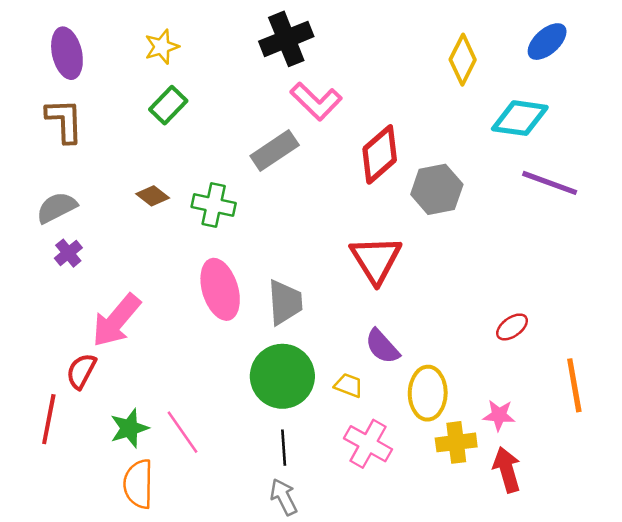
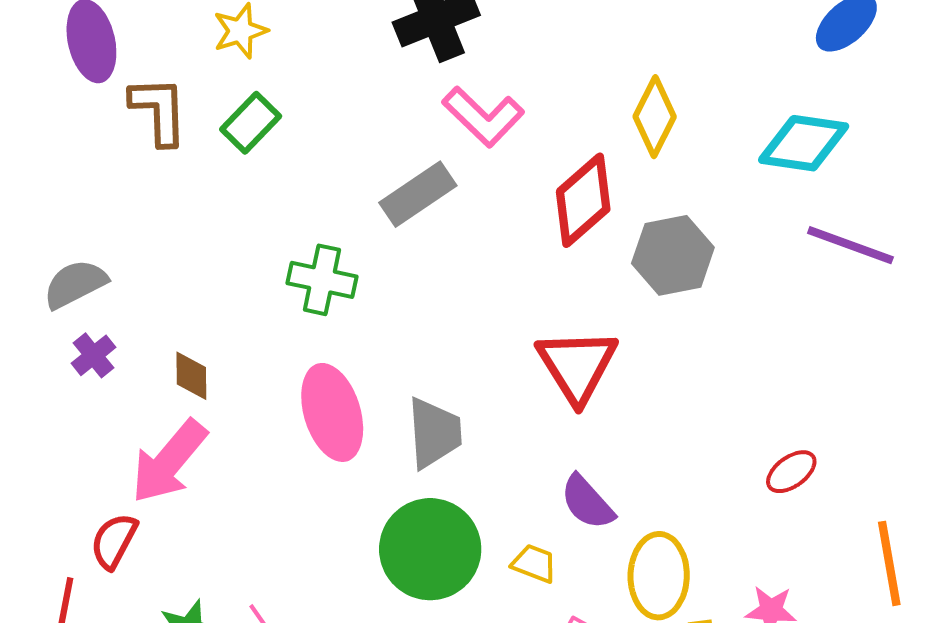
yellow diamond: (463, 60) -> (655, 117), moved
brown L-shape: (64, 121) -> (159, 111), moved
brown diamond: (153, 196) -> (191, 376), moved, turned 52

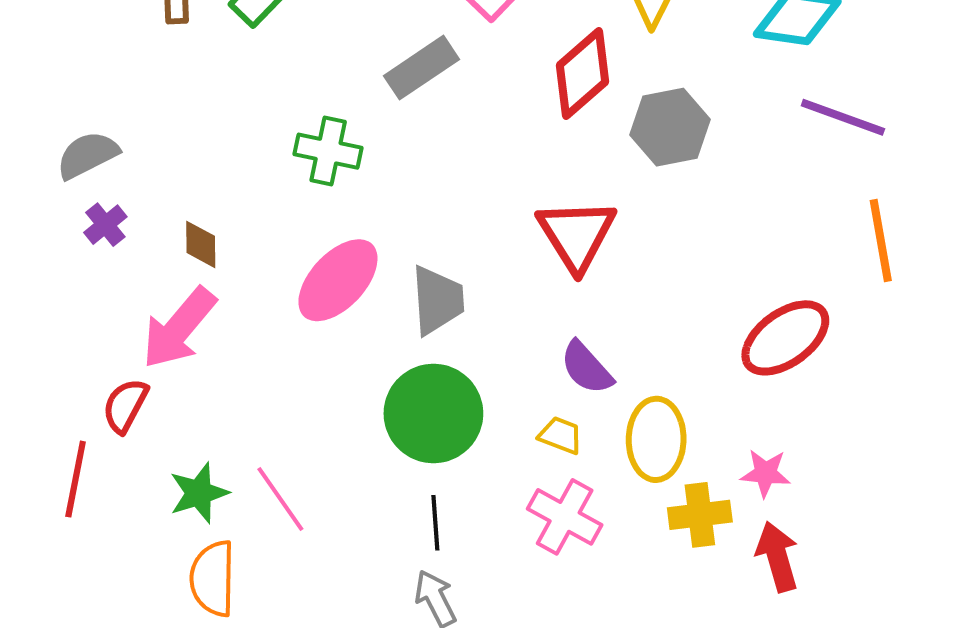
pink ellipse: (332, 412) -> (338, 280), turned 60
red ellipse: (791, 472) -> (785, 338), size x1.8
yellow trapezoid: (534, 563) -> (561, 435), moved
orange line: (889, 563) -> (881, 241), moved

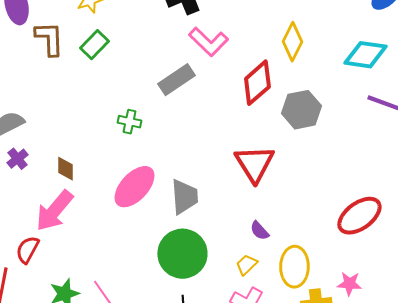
green cross: (328, 151) -> (129, 122), size x0.7
purple semicircle: (587, 368) -> (259, 231), size x0.7
yellow trapezoid: (561, 435) -> (246, 265), turned -65

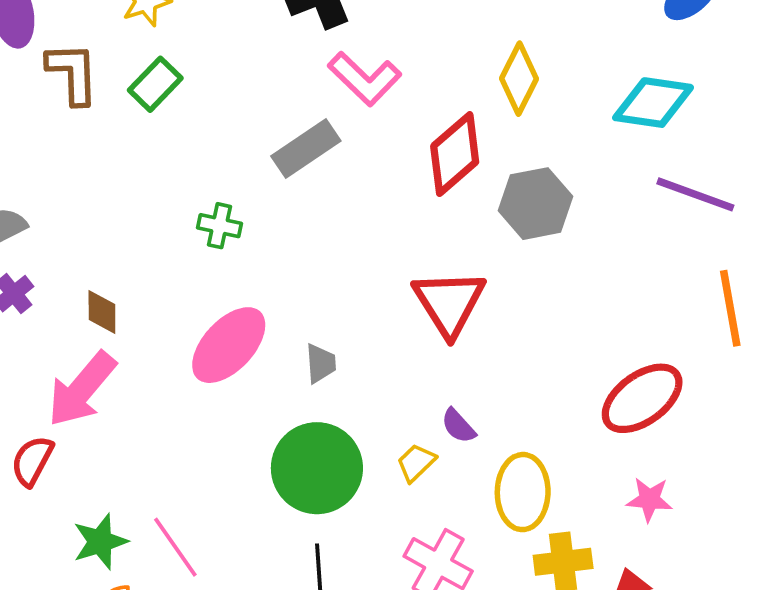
gray trapezoid: (184, 197) -> (321, 363), size x0.6
yellow trapezoid: (246, 265) -> (416, 463), moved
pink star: (349, 284) -> (649, 499), moved

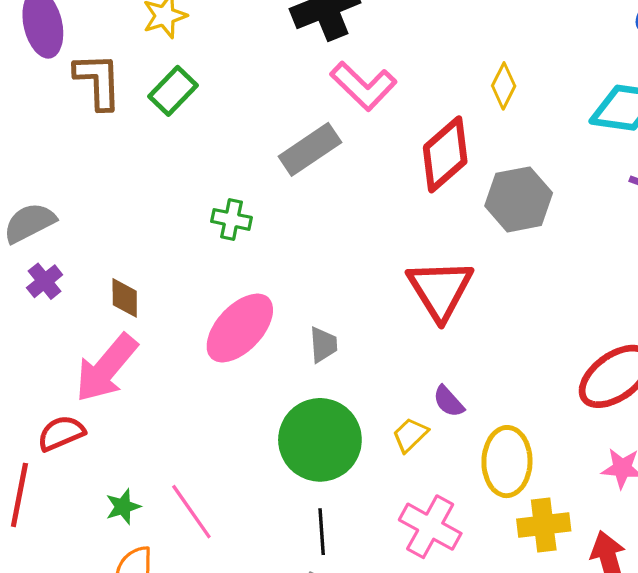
yellow diamond: (519, 79) -> (504, 86), size x0.7
red semicircle: (32, 461) -> (61, 433), turned 39
green star: (100, 542) -> (123, 507), size x0.7

